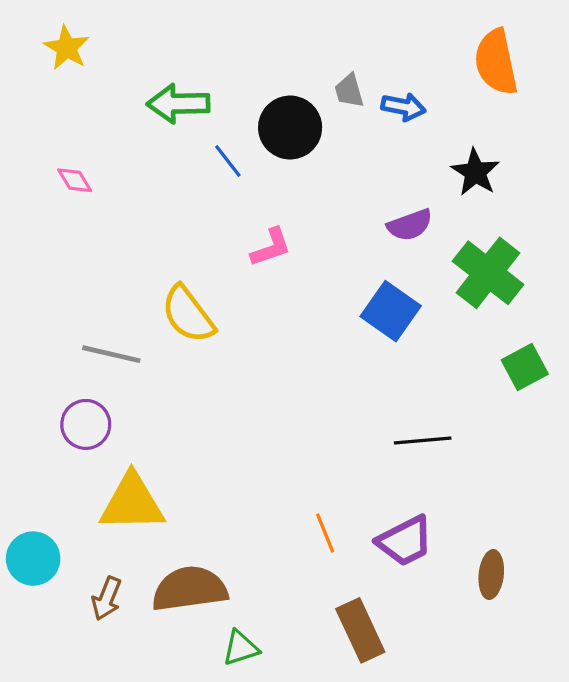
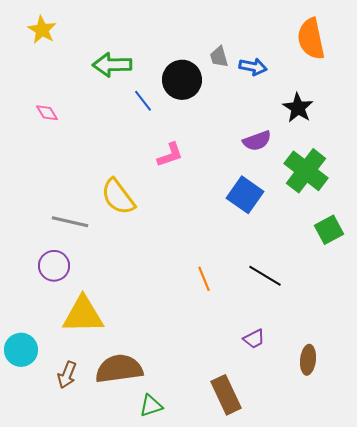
black line: (423, 440) -> (265, 276), turned 36
orange line: (325, 533) -> (204, 279), moved
purple trapezoid: (405, 541) -> (254, 339), size x0.6

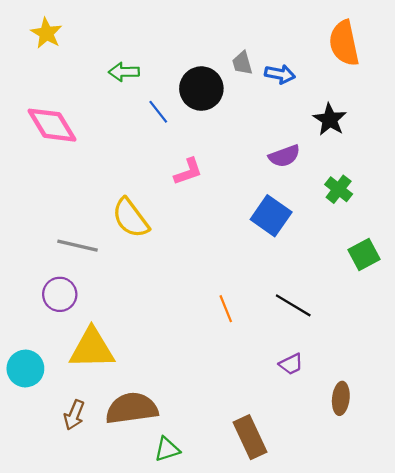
green arrow: (112, 65) -> (124, 72), size x0.7
pink diamond: (47, 113) -> (52, 125), size x2.0
green cross: (306, 171) -> (339, 189), size x0.6
purple trapezoid: (254, 339) -> (291, 364), moved
cyan circle: (21, 350) -> (25, 368), moved

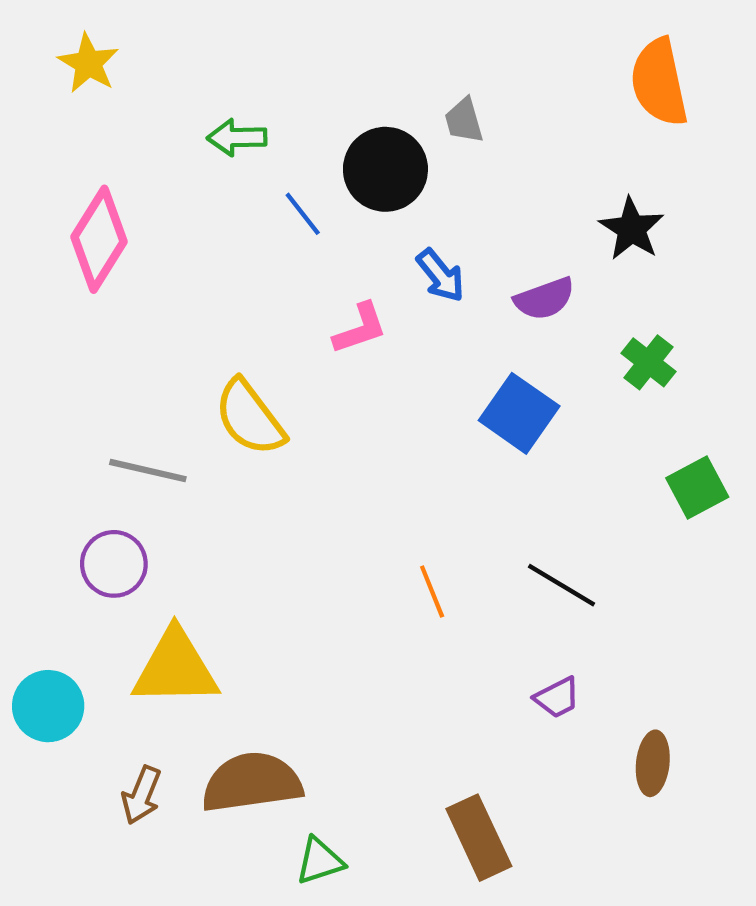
blue arrow: (280, 74) -> (441, 275), moved, turned 40
pink diamond: (52, 125) -> (99, 239), turned 63

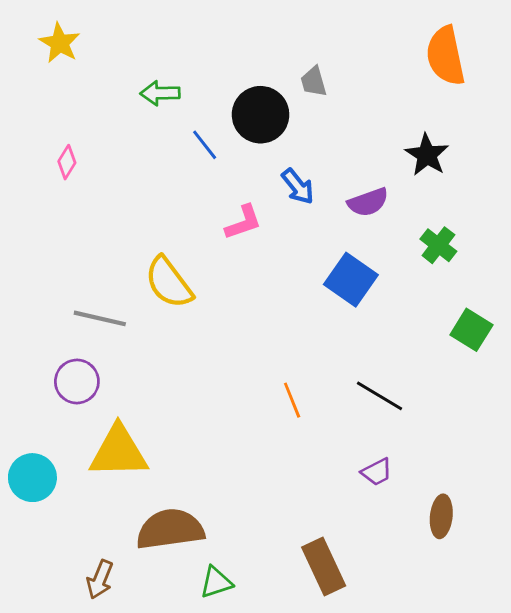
pink diamond: (99, 239) -> (67, 162), size x0.5
green square: (697, 488) -> (471, 330), turned -30
brown arrow: (141, 795) -> (100, 579), moved

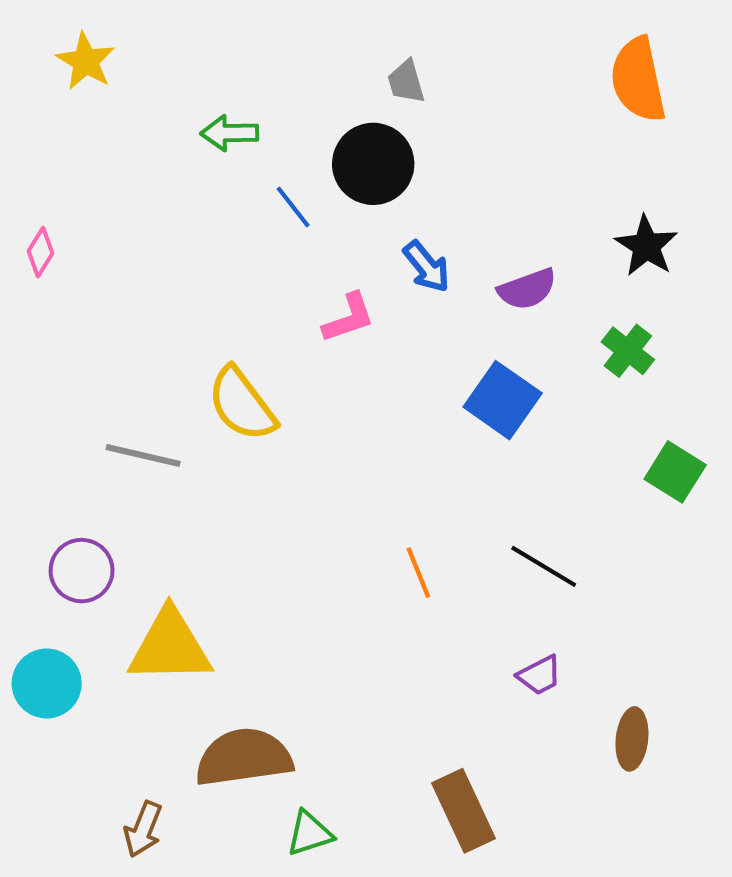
gray trapezoid: (314, 82) -> (406, 82), moved
black star: (427, 155) -> (646, 246), moved
pink diamond: (67, 162) -> (40, 252), moved
purple circle: (77, 381) -> (82, 571), moved

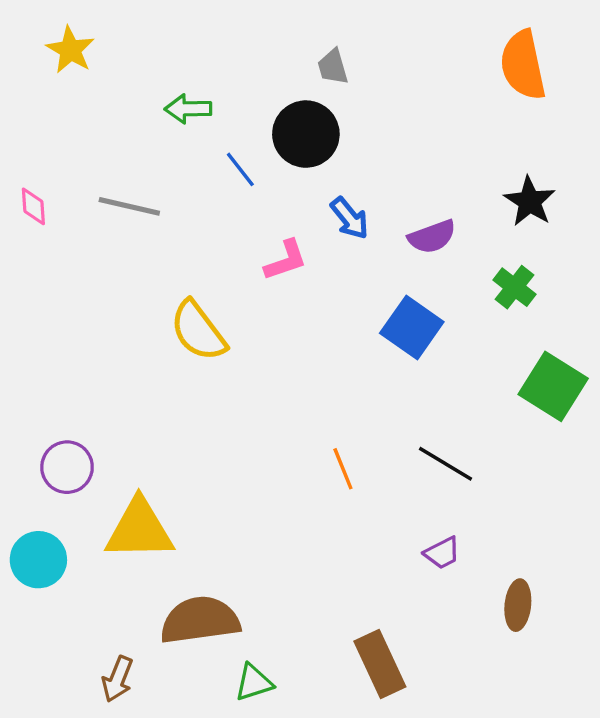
pink diamond: (40, 252) -> (33, 206), turned -36
gray line: (143, 456) -> (129, 206), moved
green square: (675, 472) -> (553, 386), size x1.4

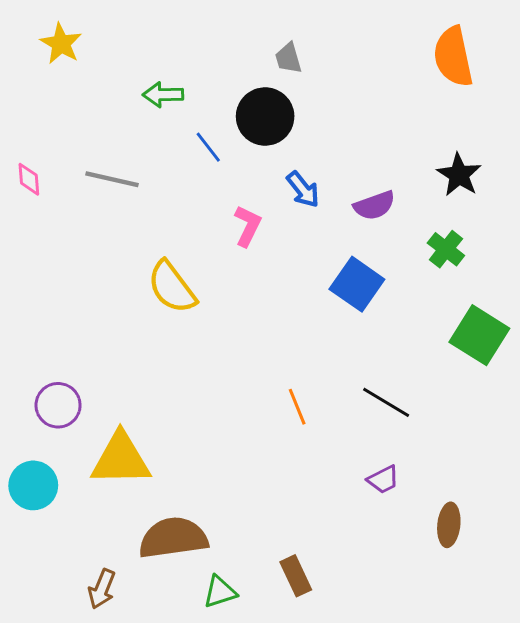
pink L-shape: (286, 260) -> (248, 226), turned -45
brown rectangle: (380, 664) -> (296, 576), moved, size x0.7

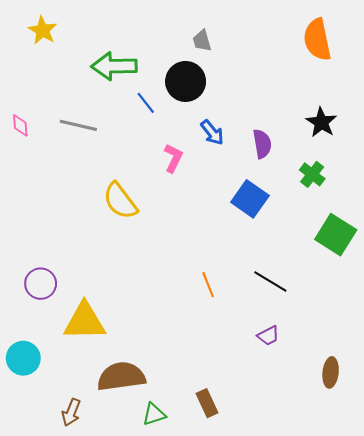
green arrow: (163, 95) -> (114, 66), size x1.6
purple semicircle: (374, 205) -> (262, 144), turned -80
cyan circle: (33, 485) -> (23, 358), moved
brown ellipse: (449, 525) -> (331, 372), moved

